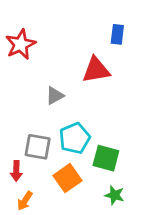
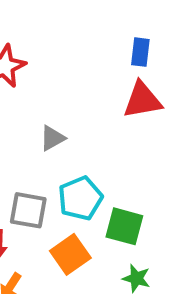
red triangle: (96, 70) -> (142, 100), moved

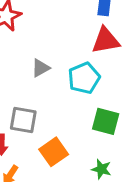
cyan pentagon: (80, 198) -> (84, 78), moved
green square: (124, 226) -> (106, 121), moved

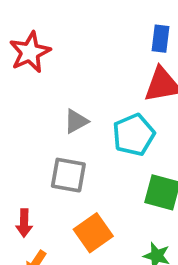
gray square: (23, 120) -> (68, 175), moved

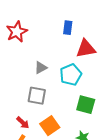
blue rectangle: (161, 39) -> (68, 28), moved
red arrow: (24, 223) -> (23, 123), moved, turned -48

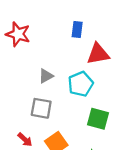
red star: (17, 32) -> (18, 34), turned -30

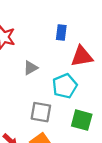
gray triangle: (46, 76) -> (31, 68), moved
gray square: (41, 108) -> (41, 112), moved

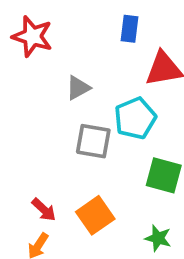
gray square: (41, 112) -> (93, 141), moved

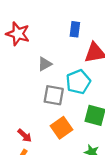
orange square: (95, 215) -> (61, 128), moved

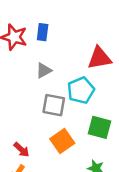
blue rectangle: (75, 29) -> (43, 32), moved

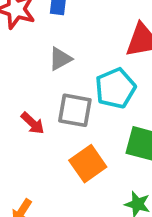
red arrow: (21, 150) -> (33, 123), moved

